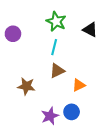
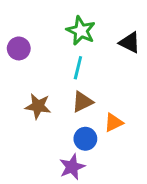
brown star: (26, 86) -> (38, 106), moved
blue circle: (72, 112) -> (85, 139), moved

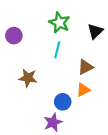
black triangle: (130, 43) -> (95, 31), turned 49
brown triangle: (82, 102) -> (85, 67), moved

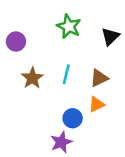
cyan line: (57, 50) -> (66, 74), moved
brown star: (28, 78) -> (32, 78), moved, turned 30

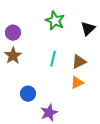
brown star: (32, 78) -> (13, 56), moved
blue circle: (73, 118) -> (28, 94), moved

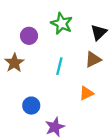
purple circle: (13, 33) -> (29, 36), moved
brown triangle: (79, 62) -> (93, 59), moved

